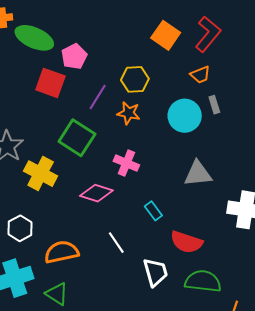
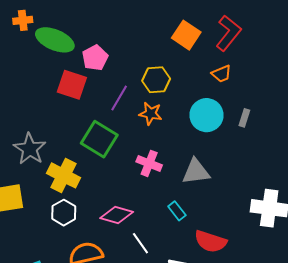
gray rectangle: (214, 105) -> (244, 118), moved, turned 36
gray triangle: (198, 174) -> (196, 172), moved
pink diamond: (96, 193) -> (117, 215), moved
white hexagon: (20, 228) -> (64, 213), moved

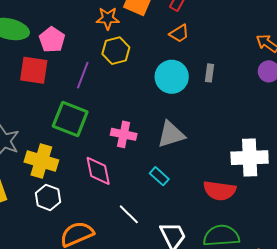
orange star: (151, 113) -> (108, 18), moved
pink diamond: (117, 215) -> (98, 171), moved, turned 72
red semicircle: (211, 241) -> (220, 191), moved

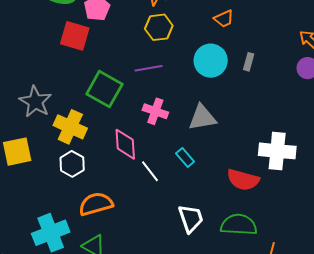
purple line: (83, 75) -> (149, 68), moved, turned 52
white line: (129, 214) -> (150, 171), moved

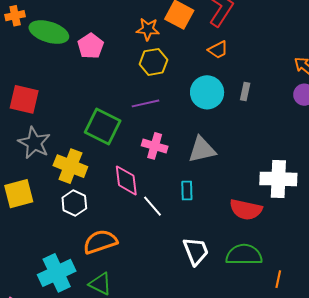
red square: (75, 36) -> (24, 99), moved
cyan rectangle: (185, 157) -> (187, 190), turned 42

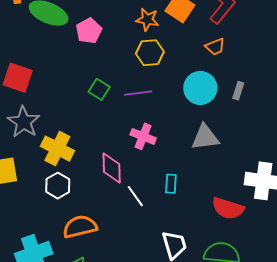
green square: (103, 127) -> (99, 89), moved, size x0.6
gray triangle: (202, 150) -> (205, 137), moved

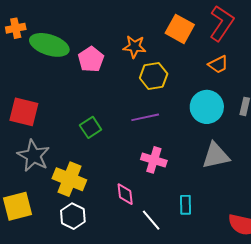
orange star: (147, 19) -> (134, 47), moved
green square: (99, 89) -> (91, 127), moved, turned 30
pink diamond: (112, 168) -> (125, 194), size x0.7

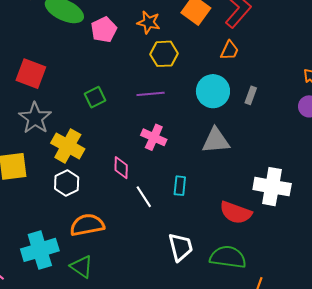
orange trapezoid: (218, 64) -> (230, 50), turned -45

